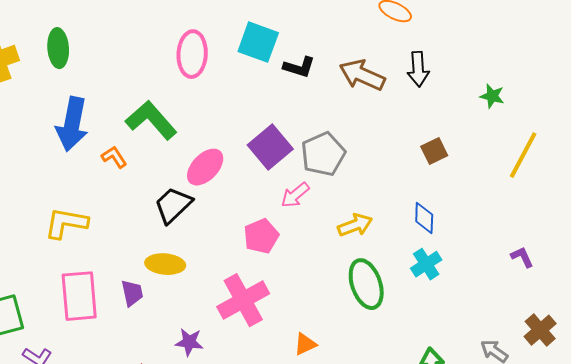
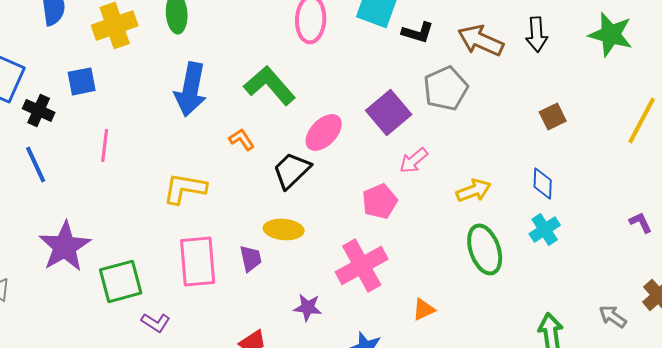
green star: (492, 96) -> (611, 34), moved, size x1.8
gray pentagon: (323, 154) -> (446, 88), moved
orange L-shape: (114, 157) -> (242, 139), moved

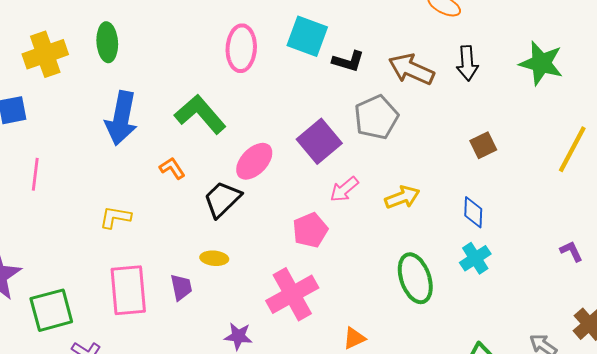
yellow L-shape: (185, 188) -> (115, 217), size x0.7
yellow arrow: (474, 190) -> (402, 197), moved
yellow ellipse: (284, 229) -> (214, 258), size x0.7

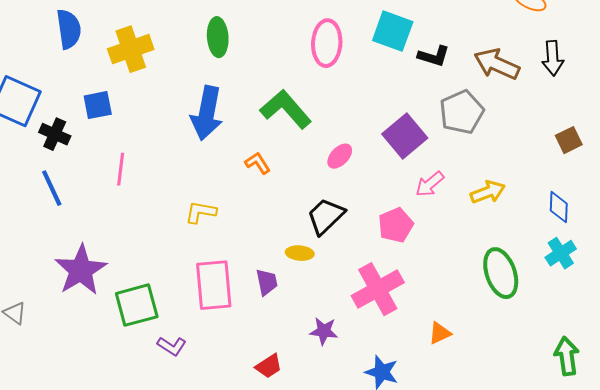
green ellipse: (107, 42) -> (218, 37), moved
pink ellipse: (254, 161) -> (340, 156), size x0.7
black trapezoid: (222, 199) -> (326, 216), moved

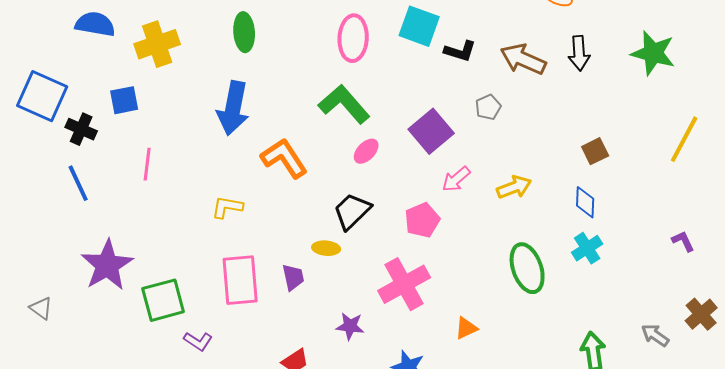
blue semicircle: (69, 29) -> (95, 24), turned -72
green L-shape: (286, 109) -> (344, 104), moved
gray pentagon: (462, 112) -> (488, 107), size x0.6
brown square: (569, 140) -> (595, 151), moved
orange L-shape: (258, 163) -> (284, 158), size x1.8

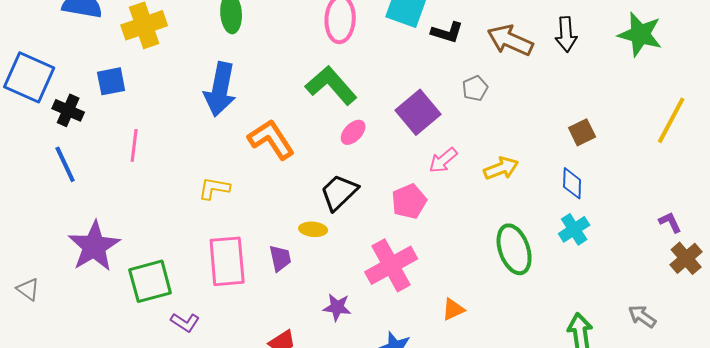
brown cross: (701, 314) -> (686, 258), moved

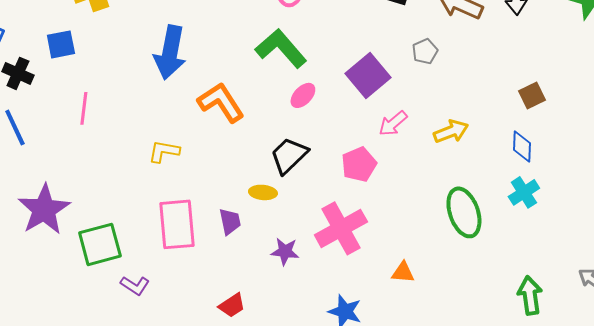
purple star: (337, 307) -> (285, 251), moved
orange triangle: (453, 309) -> (403, 272), turned 30

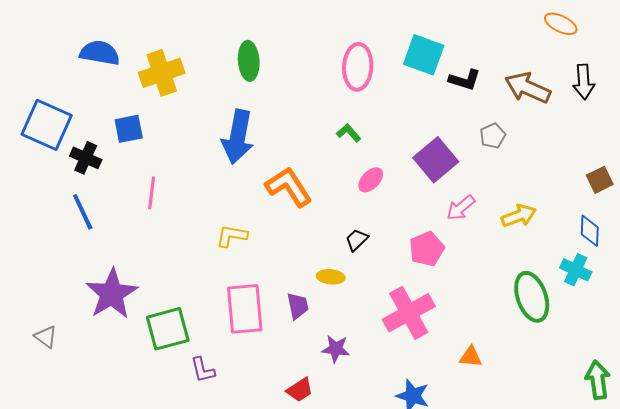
green L-shape: (281, 48) -> (349, 133), size x0.5
black trapezoid: (289, 155) -> (357, 240), size x0.6
cyan cross: (524, 192) -> (576, 270), moved, turned -32
purple star: (285, 251) -> (336, 349), moved
purple L-shape: (135, 285) -> (203, 370), turned 44

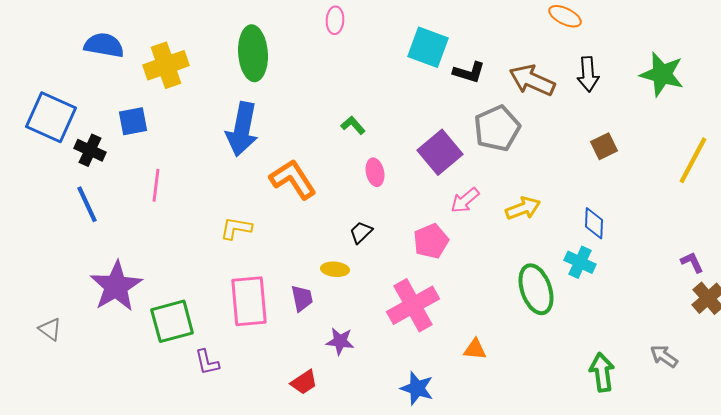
green ellipse: (249, 61) -> (253, 53), size x1.4
pink ellipse: (358, 67) -> (335, 20), moved, size x0.6
gray pentagon: (493, 136) -> (497, 128), size x1.8
pink ellipse: (371, 180) -> (375, 172), turned -56
brown square: (600, 180) -> (604, 146), moved

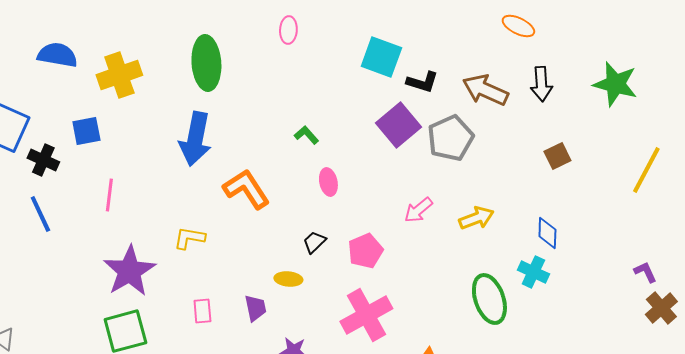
purple square: (440, 152) -> (398, 125), moved
pink pentagon: (431, 241) -> (365, 251), moved
purple star: (116, 286) -> (129, 271), moved
pink rectangle: (249, 301) -> (202, 311), size x0.5

